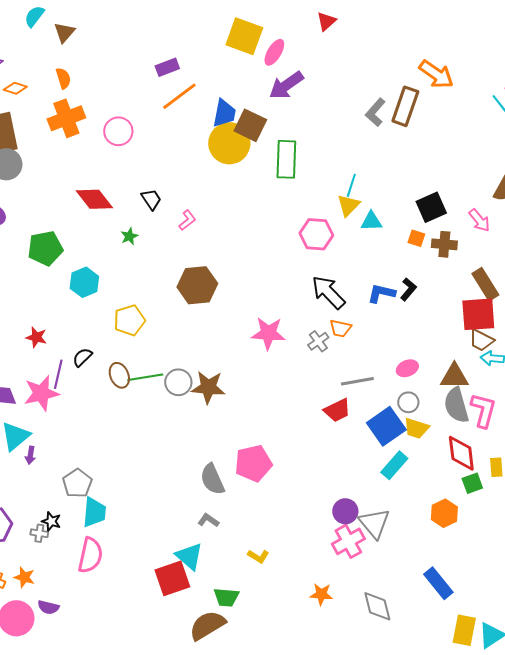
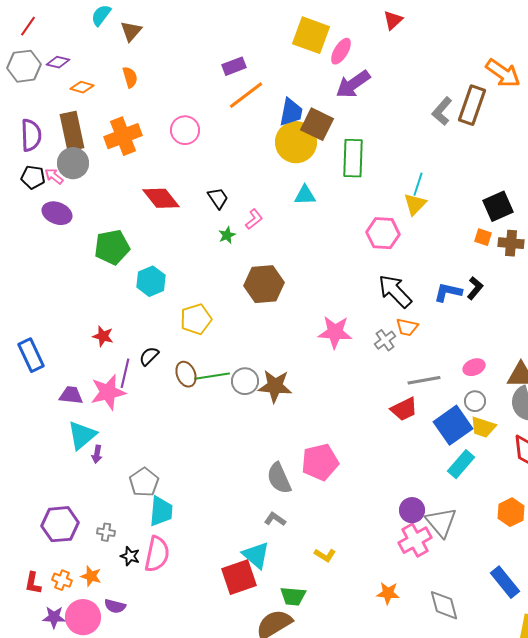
orange cross: (66, 118) -> (123, 136), moved
cyan triangle: (371, 221) -> (305, 195), moved
green star: (129, 236) -> (227, 235), moved
black star: (51, 521) -> (130, 556), moved

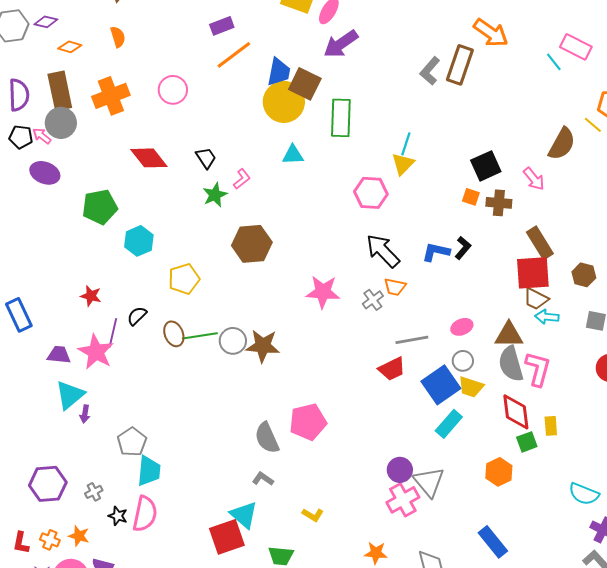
green star: (227, 235) -> (215, 195), size x1.4
pink star: (108, 392) -> (96, 352), turned -30
gray cross: (106, 532) -> (94, 492), turned -36

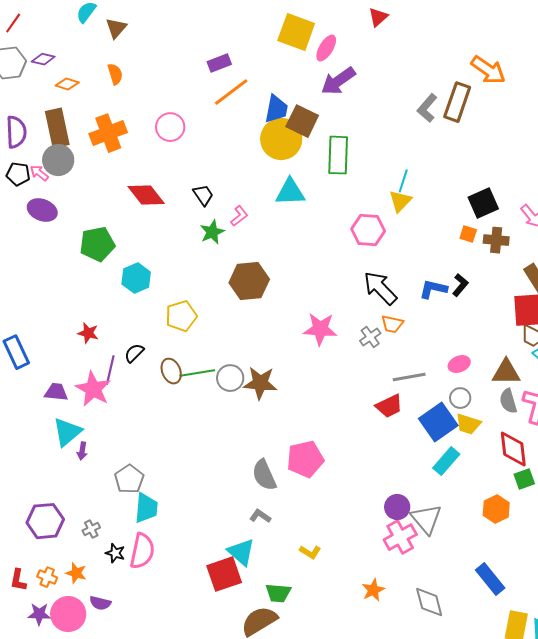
cyan triangle: (293, 155) -> (290, 192), size x1.4
gray semicircle: (511, 364) -> (508, 401), size x0.7
orange star: (376, 553) -> (373, 590), turned -30

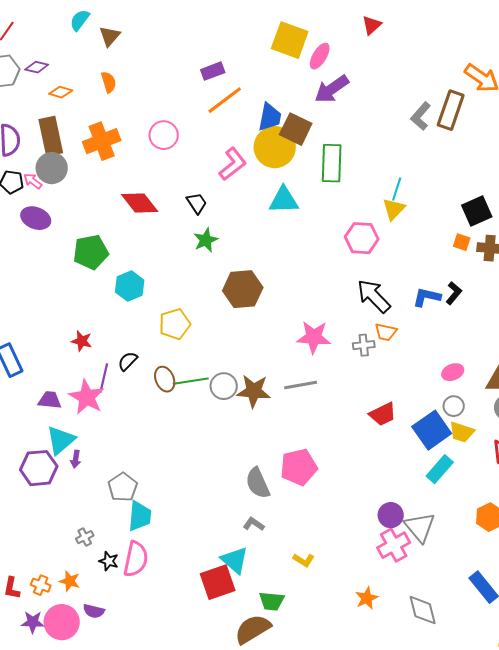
pink L-shape: (239, 216) -> (233, 164), moved, size x1.6
gray cross: (370, 337) -> (364, 345), turned 30
gray line: (409, 377) -> (301, 385), moved
purple hexagon: (45, 521) -> (39, 468), moved

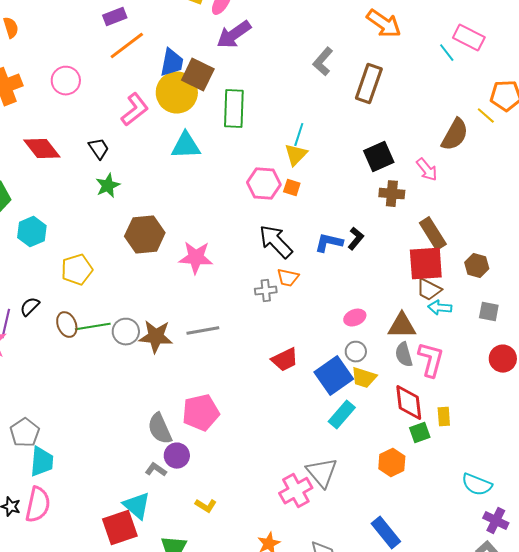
brown rectangle: (451, 110) -> (369, 84), moved
orange square: (462, 242) -> (292, 188), moved
pink star: (314, 337) -> (196, 258), moved
purple circle: (391, 515) -> (177, 456), moved

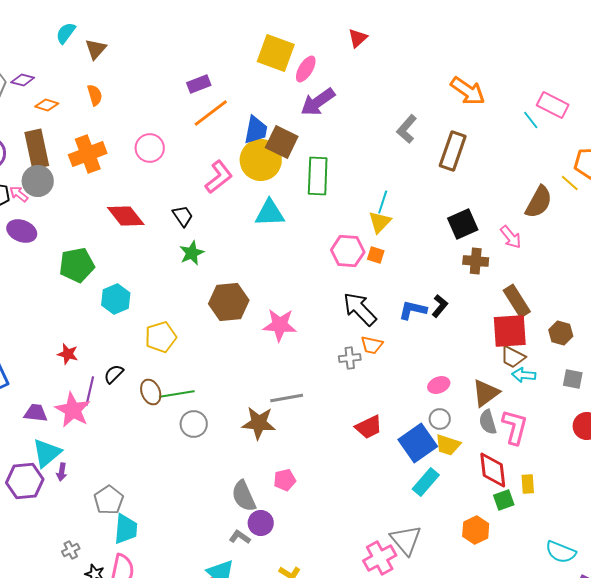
brown triangle: (402, 326) -> (486, 393), turned -36
gray circle: (126, 332) -> (194, 424), moved
brown star: (156, 337) -> (259, 423), moved
pink pentagon: (201, 413) -> (285, 480), size x0.6

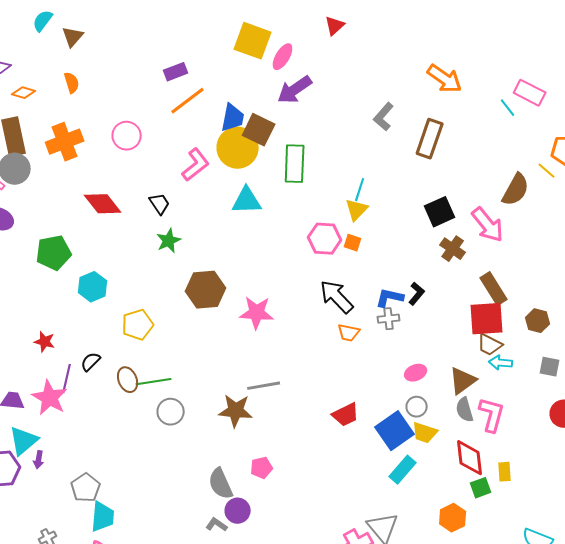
pink arrow: (511, 237) -> (488, 225), size x1.5
brown cross: (476, 261) -> (453, 249), turned 30
gray cross: (350, 358) -> (389, 319), moved

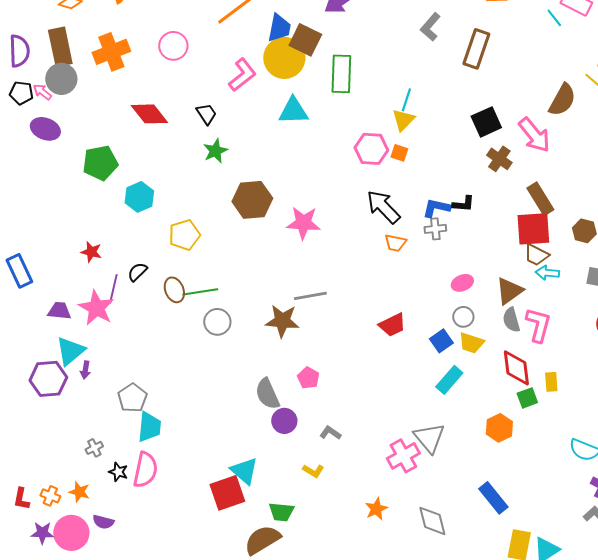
black L-shape: (417, 294) -> (463, 204), turned 55
blue square: (395, 431) -> (441, 341), size x0.6
pink pentagon: (262, 468) -> (308, 378), turned -30
gray L-shape: (217, 525) -> (330, 433), moved

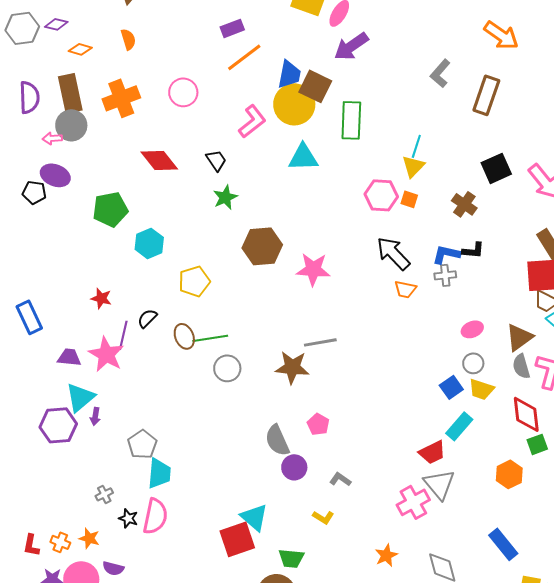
pink arrow: (42, 92) -> (52, 138), turned -42
black pentagon: (21, 93) -> (34, 192), moved
brown cross: (499, 159) -> (464, 204), moved
red trapezoid: (392, 325) -> (432, 452), moved

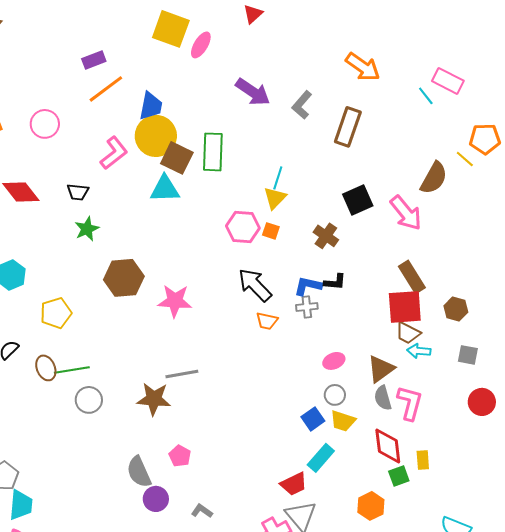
purple arrow: (351, 46) -> (253, 92), moved, turned -111
brown square: (315, 86) -> (177, 158), moved
black trapezoid: (216, 160) -> (78, 192), turned 130

